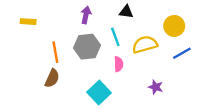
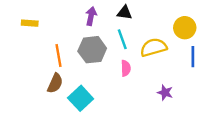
black triangle: (126, 12) -> (125, 13), moved
blue line: (182, 53) -> (193, 57), turned -60
cyan square: (99, 92) -> (81, 98), moved

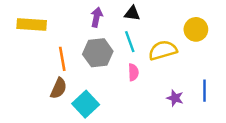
yellow rectangle: (30, 23) -> (32, 24), size x1.6
blue line: (193, 57) -> (204, 91), moved

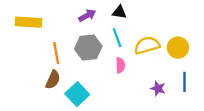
purple arrow: (97, 17) -> (87, 15), turned 49
yellow circle: (196, 29) -> (178, 48), moved

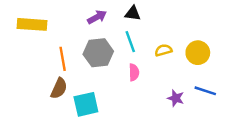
yellow semicircle: (147, 45) -> (163, 50), size x0.6
blue line: (185, 82) -> (205, 91), turned -72
cyan square: (77, 94) -> (86, 104), turned 30

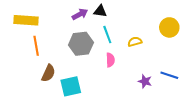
black triangle: (133, 13) -> (100, 11), moved
yellow circle: (198, 53) -> (169, 27), moved
orange line: (63, 59) -> (36, 46), moved

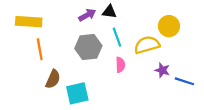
yellow circle: (169, 27) -> (169, 26), moved
yellow semicircle: (135, 42) -> (147, 45), size x1.6
purple star: (145, 81) -> (162, 70), moved

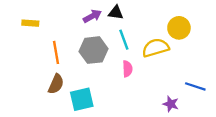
yellow rectangle: (29, 22) -> (30, 23), size x0.6
orange line: (40, 49) -> (56, 52), moved
purple star: (162, 70) -> (171, 104), moved

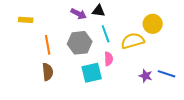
purple arrow: (92, 16) -> (79, 14), turned 56
brown semicircle: (56, 84) -> (48, 72), turned -30
cyan square: (82, 99) -> (92, 73), moved
purple star: (171, 104) -> (146, 76), moved

